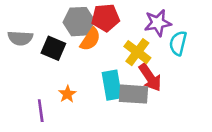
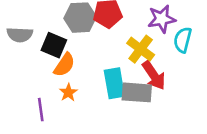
orange semicircle: (90, 39) -> (64, 65), moved

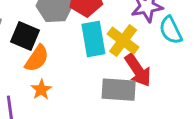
cyan semicircle: (183, 40) -> (171, 30), turned -40
cyan rectangle: (114, 83) -> (93, 39), moved

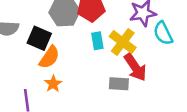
cyan rectangle: (93, 39) -> (97, 41), size x0.6
gray rectangle: (119, 90) -> (119, 84), size x0.7

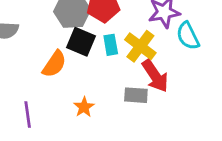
black square: (39, 38) -> (81, 42), moved
orange star: (53, 84) -> (84, 107), moved

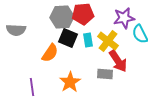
orange star: (84, 107) -> (70, 82), size x1.5

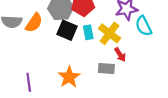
orange semicircle: (50, 53) -> (34, 23), moved
red arrow: (118, 61) -> (120, 55), size x0.6

